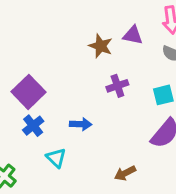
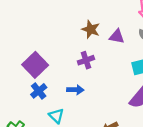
purple triangle: (133, 35) -> (117, 37), moved
purple cross: (117, 86) -> (86, 60), moved

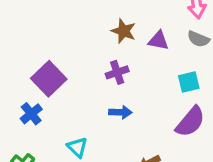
blue arrow: (75, 90) -> (120, 112), moved
blue cross: (39, 91) -> (31, 114), moved

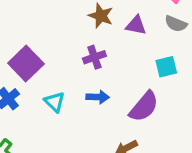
purple semicircle: (190, 122) -> (144, 107), moved
cyan triangle: (77, 147) -> (55, 102), moved

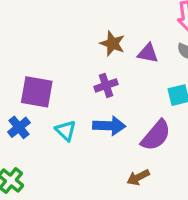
purple square: (26, 64) -> (37, 92), turned -36
blue arrow: (98, 97) -> (109, 126), size x1.4

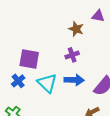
purple triangle: (148, 53) -> (98, 16), moved
cyan triangle: (66, 131) -> (47, 83), size x1.5

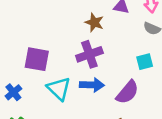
purple cross: (72, 55) -> (89, 54), size x1.5
blue cross: (18, 81) -> (13, 92), moved

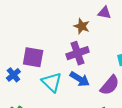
blue arrow: (92, 85) -> (80, 79), turned 30
blue cross: (13, 92) -> (13, 75), moved

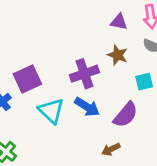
brown star: (82, 26) -> (118, 55), moved
purple square: (33, 57) -> (27, 79), turned -35

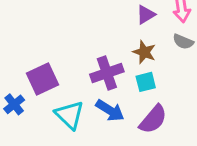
purple triangle: (119, 22) -> (146, 15), turned -42
cyan square: (144, 82) -> (146, 82), moved

